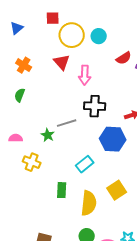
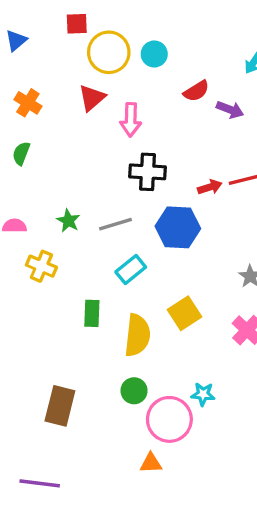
red triangle: (62, 62) -> (92, 98), turned 30
gray line: (67, 123) -> (116, 224), moved

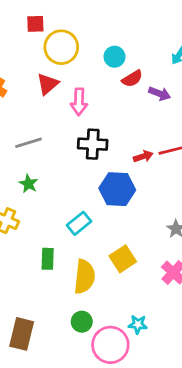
cyan circle: (154, 54) -> (115, 57), moved
gray line: (116, 224) -> (28, 143), moved

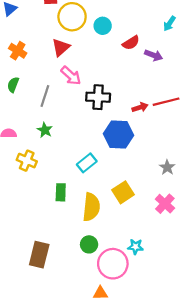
cyan circle: (115, 57) -> (103, 26), moved
pink arrow: (79, 102) -> (71, 76), moved, turned -50
gray line: (28, 143) -> (45, 96), turned -55

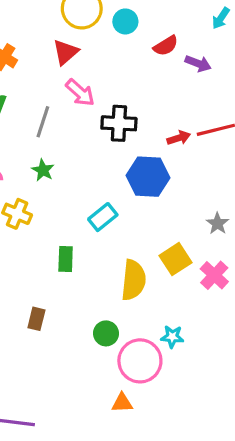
yellow square: (123, 192) -> (175, 259), moved
yellow semicircle: (91, 207) -> (133, 280), moved
brown rectangle: (39, 255) -> (36, 319), moved, size x0.6

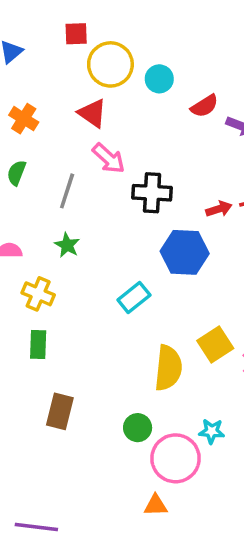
red triangle: (66, 52) -> (92, 113), turned -44
green rectangle: (66, 259) -> (38, 345), moved
brown rectangle: (36, 319) -> (60, 411), size x1.4

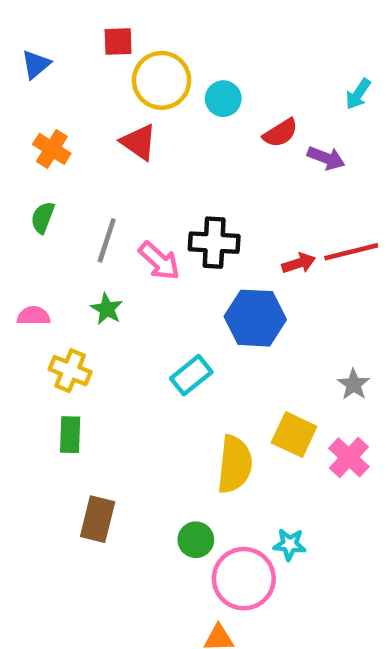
pink arrow: (109, 158) -> (159, 261), moved
yellow square: (215, 345) -> (294, 435), turned -32

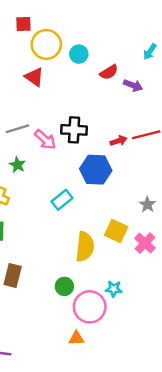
gray line: (107, 240) -> (17, 129), turned 55

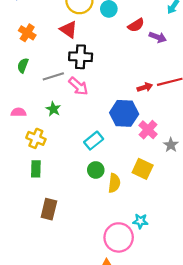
black cross: (74, 130) -> (81, 57), moved
pink cross: (145, 243) -> (148, 130), moved
yellow semicircle: (85, 247) -> (114, 183), size x0.7
green circle: (64, 286) -> (96, 170), moved

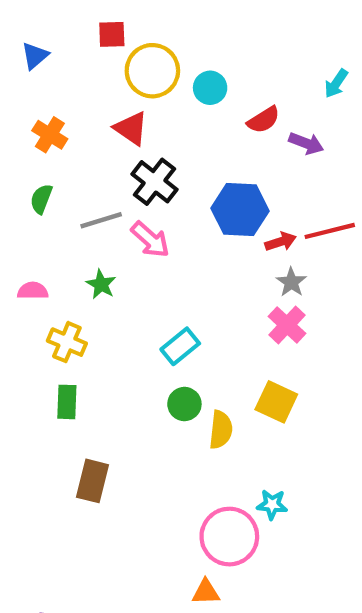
black cross: (81, 57) -> (155, 182), turned 35
blue hexagon: (124, 113) -> (240, 210), moved
gray star: (171, 145) -> (291, 282), moved

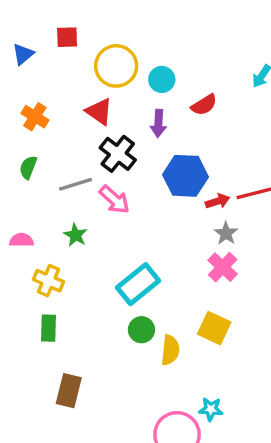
red square: (112, 34) -> (67, 37), moved
purple arrow: (306, 143) -> (158, 123), moved, turned 72
cyan rectangle: (180, 346) -> (138, 284), size x1.4

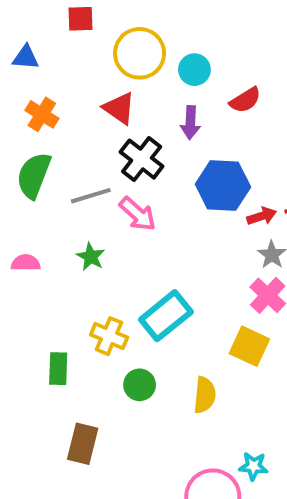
blue triangle: (23, 54) -> (26, 57), moved, turned 45
green semicircle: (28, 167) -> (34, 175), size x1.6
yellow cross: (48, 281) -> (109, 336), moved
yellow square: (214, 328) -> (249, 346), moved
green circle: (141, 330) -> (140, 385), moved

